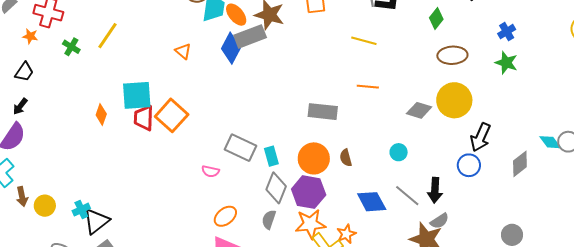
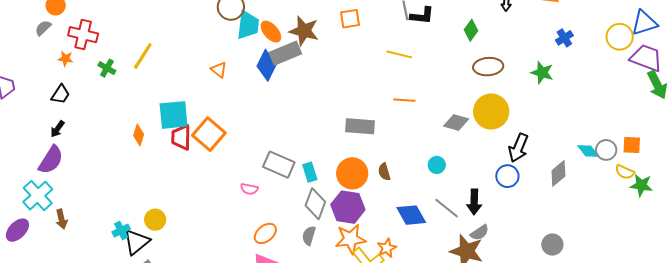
blue cross: (507, 32) -> (564, 38), moved
yellow circle: (45, 206) -> (155, 220), moved

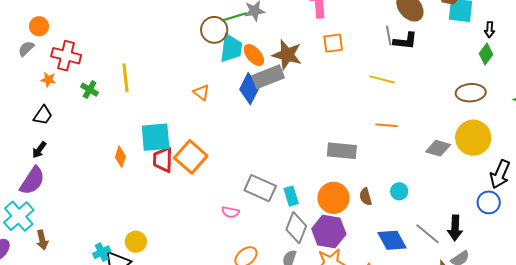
green diamond: (471, 30) -> (486, 54), moved
yellow line: (143, 56) -> (126, 78), turned -40
cyan circle: (437, 165) -> (399, 191), moved

